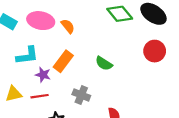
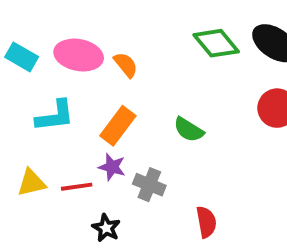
purple star: (43, 75) -> (112, 167), moved

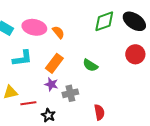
green diamond: (216, 43) -> (104, 21), turned -70
gray cross: (149, 185) -> (70, 93), turned -35
red line: (77, 187) -> (28, 103), moved

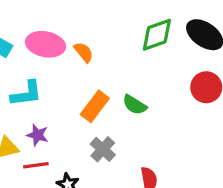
orange rectangle: (54, 63) -> (95, 106), moved
purple star: (51, 84) -> (37, 135), moved
gray cross: (70, 93) -> (103, 149), turned -35

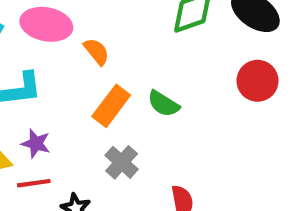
orange semicircle: (84, 52) -> (97, 51), moved

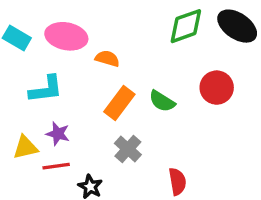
orange semicircle: (97, 51) -> (107, 58), turned -35
red circle: (258, 81) -> (217, 88), moved

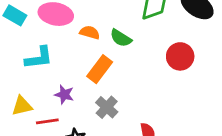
green semicircle: (162, 101) -> (121, 38), moved
purple star: (58, 134) -> (64, 95), moved

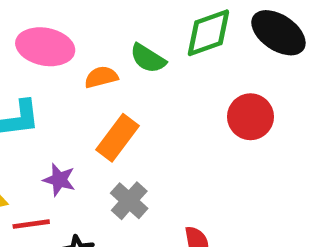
orange semicircle: (90, 32) -> (101, 77), turned -30
green semicircle: (121, 38) -> (148, 58), moved

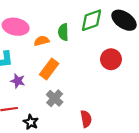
green semicircle: (148, 58) -> (63, 32), turned 56
purple star: (59, 180) -> (18, 81), moved

